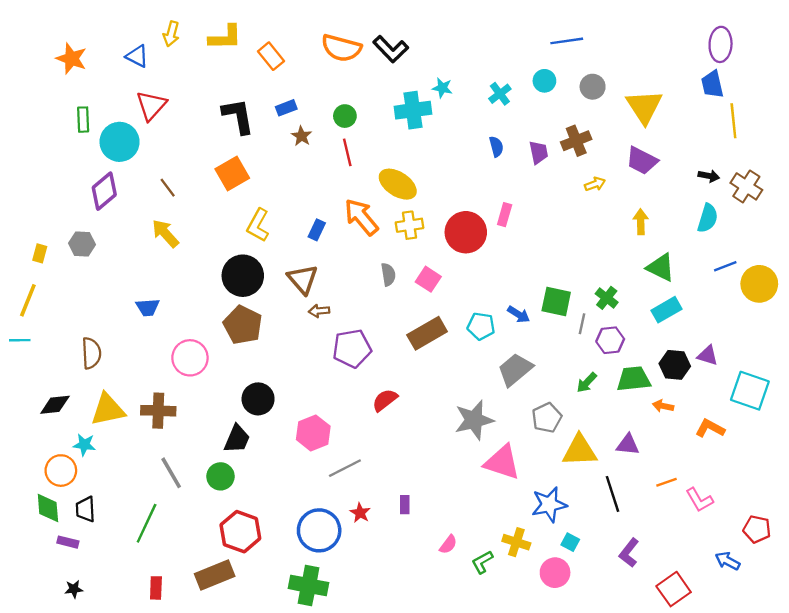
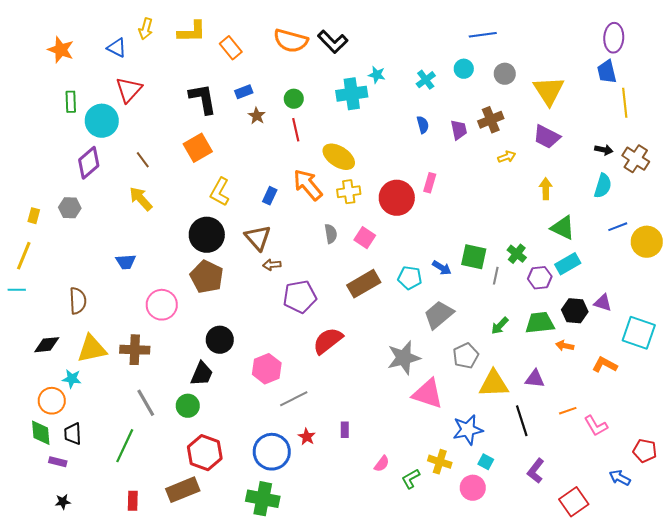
purple hexagon: (610, 340) -> (540, 278), moved
red semicircle: (385, 400) -> (328, 341), size x1.4

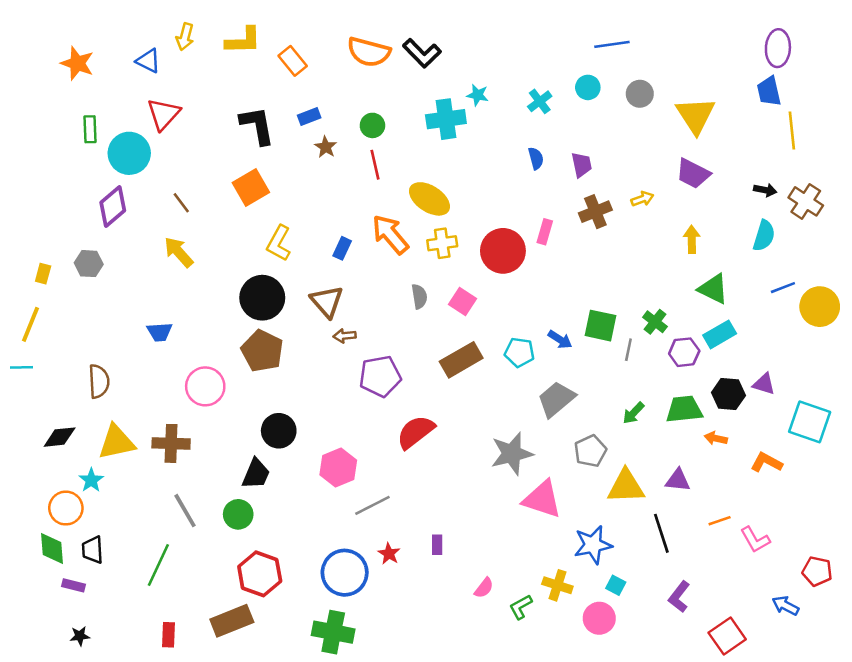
brown cross: (491, 120) -> (595, 212), moved
cyan star: (72, 379) -> (91, 480), turned 30

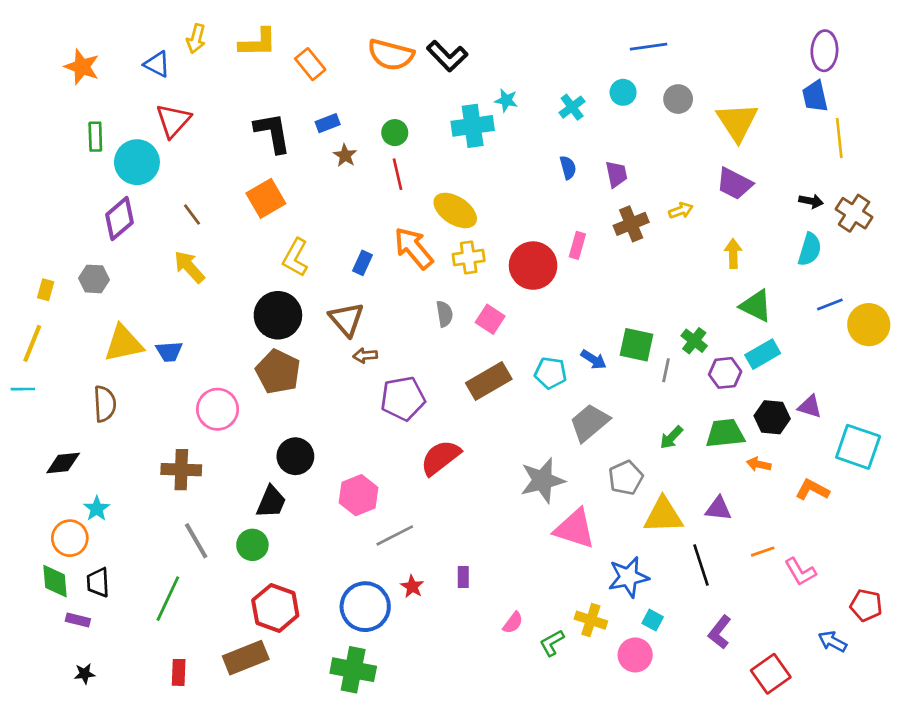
yellow triangle: (117, 442) -> (124, 343), moved

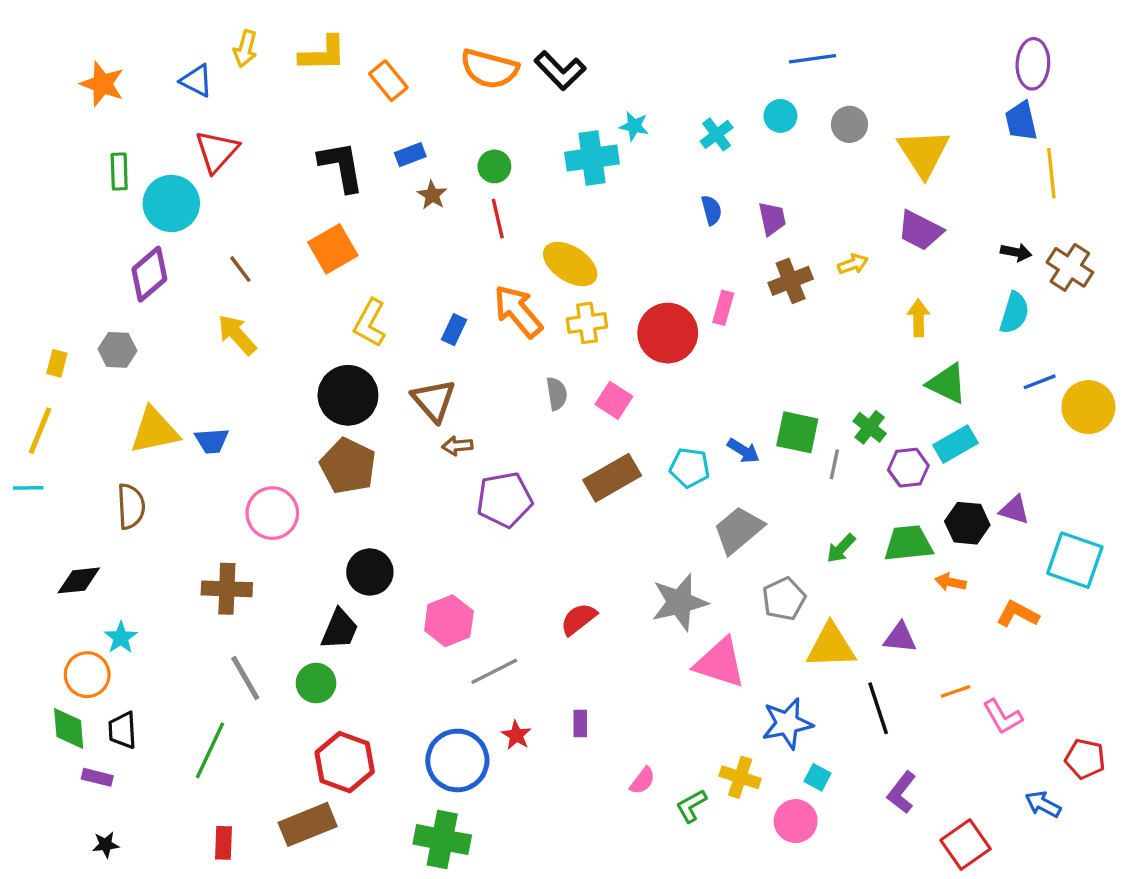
red semicircle: (440, 458) -> (579, 619), moved, size x0.7

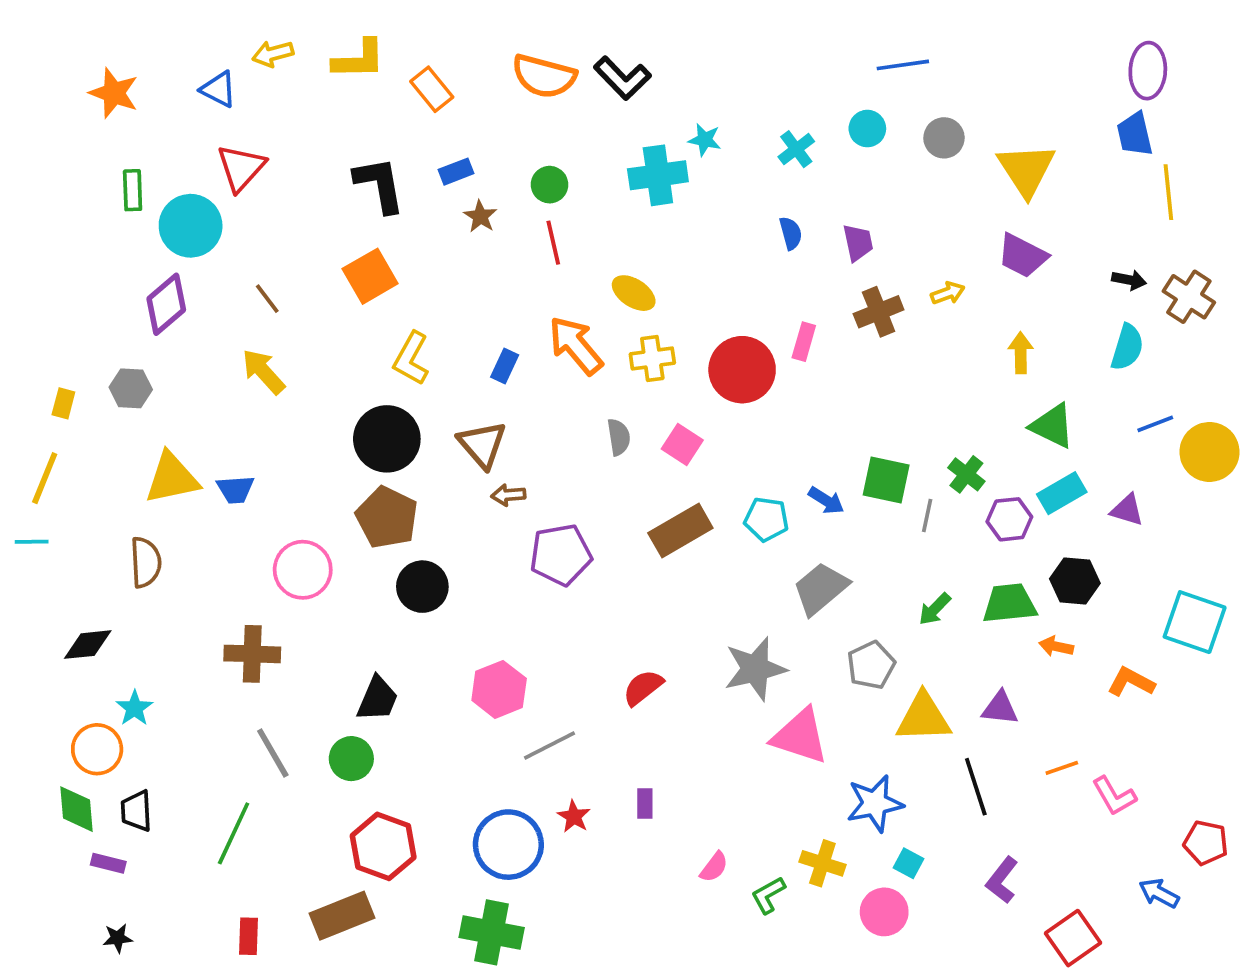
yellow arrow: (245, 49) -> (273, 54), turned 60
yellow ellipse: (570, 264) -> (634, 293), size x0.7
purple triangle: (1014, 510) -> (1127, 510), moved
black circle: (370, 572) -> (422, 587), moved

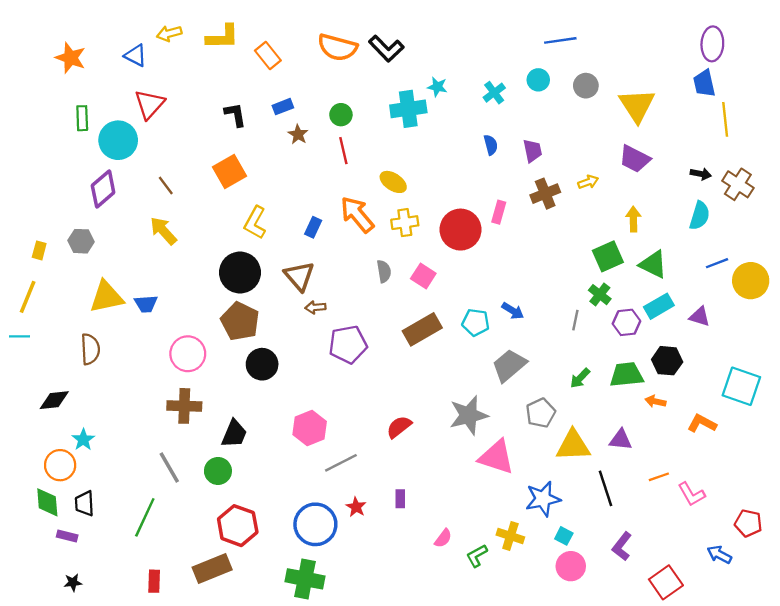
black L-shape: (379, 185) -> (235, 115), size x0.7
green square: (886, 480) -> (608, 256), moved, turned -36
brown cross: (252, 654) -> (184, 406), moved
pink circle: (884, 912) -> (571, 566), moved

